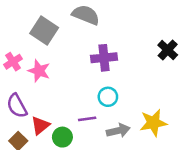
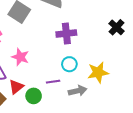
pink star: (39, 71) -> (20, 57), moved
yellow star: (153, 123) -> (98, 72), moved

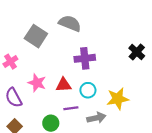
red triangle: (16, 87) -> (64, 85), moved, turned 35

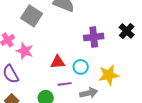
purple cross: (85, 58) -> (94, 37), moved
pink star: (37, 83) -> (25, 51), moved

